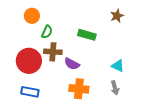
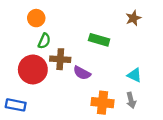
green semicircle: (47, 32) -> (44, 41), moved
orange cross: (79, 89) -> (102, 103), moved
blue rectangle: (30, 92) -> (16, 105), moved

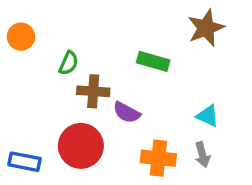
orange circle: (36, 18) -> (21, 37), moved
brown star: (133, 18) -> (206, 28), size x1.5
red circle: (33, 69) -> (81, 146), moved

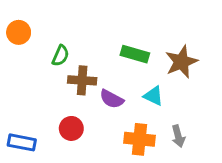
brown star: (206, 28) -> (181, 62), moved
cyan triangle: (208, 116) -> (153, 96), moved
red circle: (81, 146) -> (71, 128), size x0.6

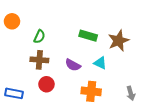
brown cross: (82, 80) -> (39, 60), moved
gray arrow: (178, 136) -> (131, 93), moved

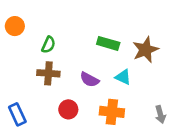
red circle: (46, 84) -> (68, 109), moved
blue rectangle: (14, 93) -> (17, 114), turned 54

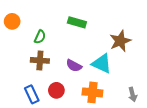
green rectangle: (108, 43) -> (77, 22), moved
cyan triangle: (123, 77) -> (102, 64), size x1.5
blue rectangle: (17, 114) -> (32, 94), moved

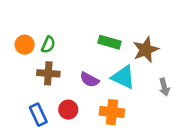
orange circle: (12, 21) -> (25, 45), moved
green rectangle: (77, 22) -> (109, 42), moved
gray arrow: (133, 94) -> (164, 87), moved

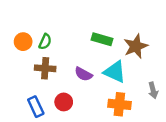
gray arrow: (164, 87) -> (153, 90), moved
orange cross: (112, 112) -> (119, 104), moved

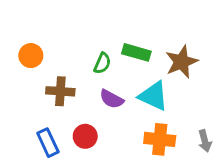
green semicircle: (45, 42) -> (102, 63), moved
gray arrow: (153, 90) -> (205, 141), moved

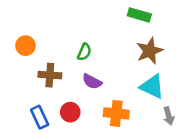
green rectangle: (136, 52) -> (139, 15), moved
cyan triangle: (154, 96) -> (152, 87), moved
orange cross: (160, 139) -> (116, 113), moved

